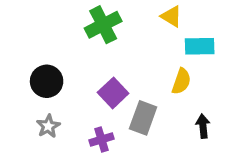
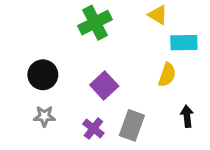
gray rectangle: (143, 118) -> (132, 125), moved
gray star: (48, 126) -> (44, 116), turned 30
purple cross: (101, 139) -> (93, 128), turned -35

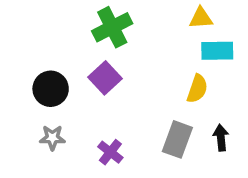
yellow triangle: (158, 15) -> (201, 18), moved, turned -35
purple square: (104, 86) -> (105, 78), moved
gray rectangle: (132, 125) -> (177, 139), moved

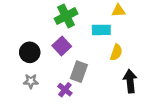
cyan rectangle: (217, 51) -> (101, 30), moved
black arrow: (221, 138) -> (130, 81), size x1.5
gray rectangle: (177, 139) -> (79, 72), moved

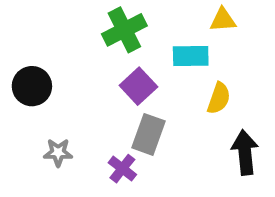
purple square: (62, 46) -> (138, 86), moved
black circle: (30, 52) -> (32, 86), moved

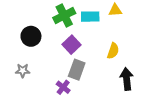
cyan rectangle: (191, 56) -> (90, 17), moved
black circle: (32, 86) -> (31, 36), moved
gray star: (58, 152) -> (23, 71), moved

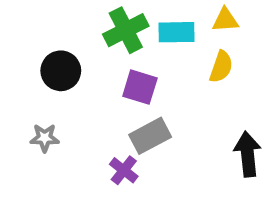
purple square: (71, 45) -> (140, 87), turned -30
yellow semicircle: (113, 51) -> (221, 67), moved
gray rectangle: (77, 70) -> (150, 136), turned 42

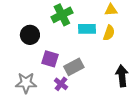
cyan rectangle: (176, 32) -> (87, 29), moved
purple square: (140, 87) -> (50, 59), moved
gray star: (45, 138) -> (26, 83), moved, size x1.5

